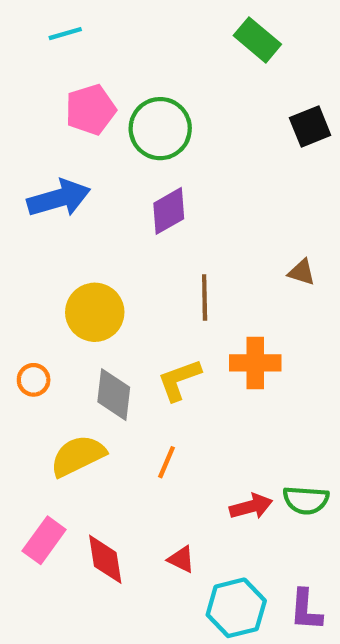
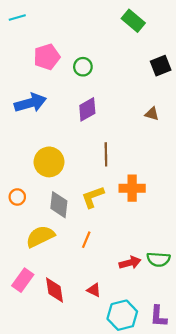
cyan line: (65, 34) -> (17, 17), moved
green circle: (160, 129) -> (83, 67), size x0.6
brown triangle: (302, 272) -> (152, 114), moved

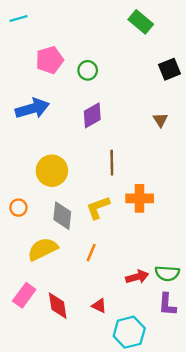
brown triangle: (152, 114) -> (160, 120), turned 40
purple L-shape: (158, 316) -> (167, 304), moved

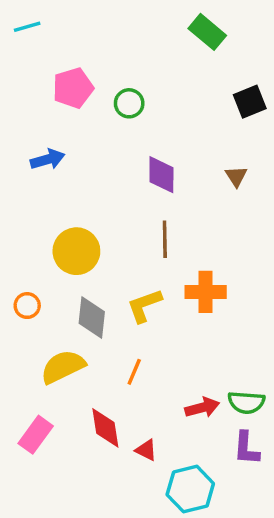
blue arrow: (32, 108) -> (48, 159), size x0.7
purple diamond: (92, 115) -> (161, 175), moved, turned -60
red diamond: (58, 306) -> (105, 428), moved

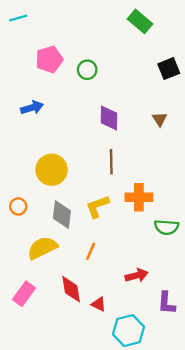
green semicircle: (246, 402) -> (166, 227), moved

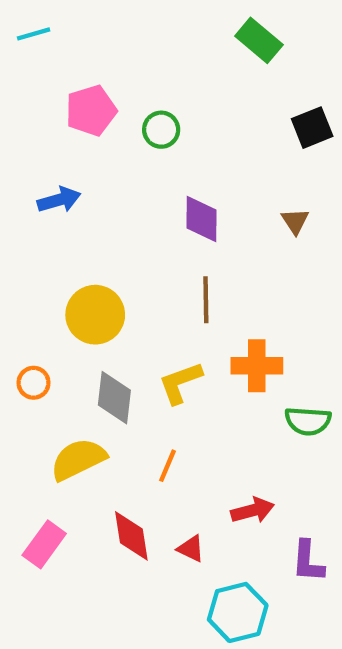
red triangle: (99, 304) -> (191, 549), moved

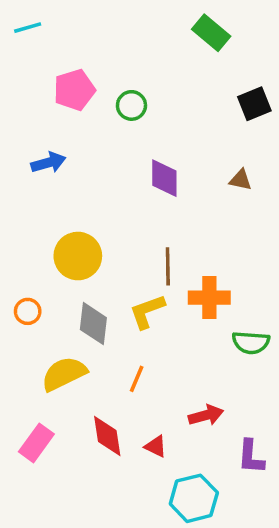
brown triangle: (295, 221) -> (240, 180), turned -45
brown line: (206, 300) -> (168, 266), moved

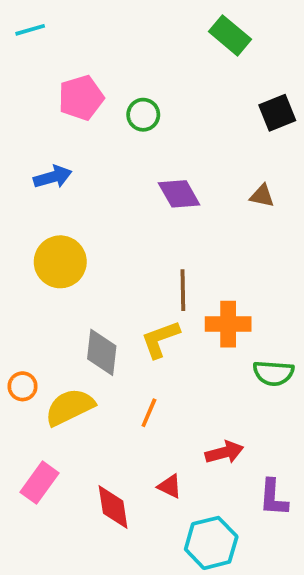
purple diamond: (164, 178) -> (179, 194), turned -30
yellow circle: (78, 256) -> (60, 262), moved
orange circle: (28, 311) -> (23, 386), moved
red diamond: (107, 436) -> (113, 507), moved

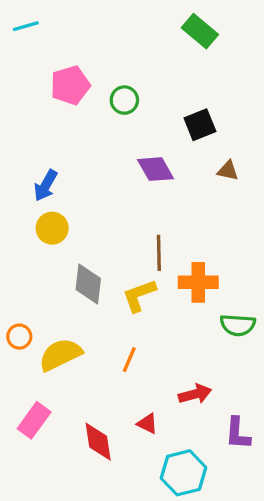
black square: (277, 113) -> (200, 125), moved
blue arrow: (53, 177) -> (46, 185), moved, turned 136
yellow circle: (60, 262) -> (52, 228), size x0.7
gray diamond: (102, 352) -> (88, 284), moved

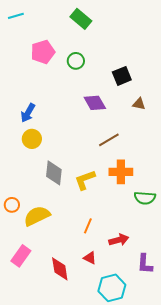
green rectangle: (200, 31) -> (81, 19), moved
brown line: (159, 253) -> (109, 140), moved, turned 60
orange line: (129, 360) -> (88, 226), moved

